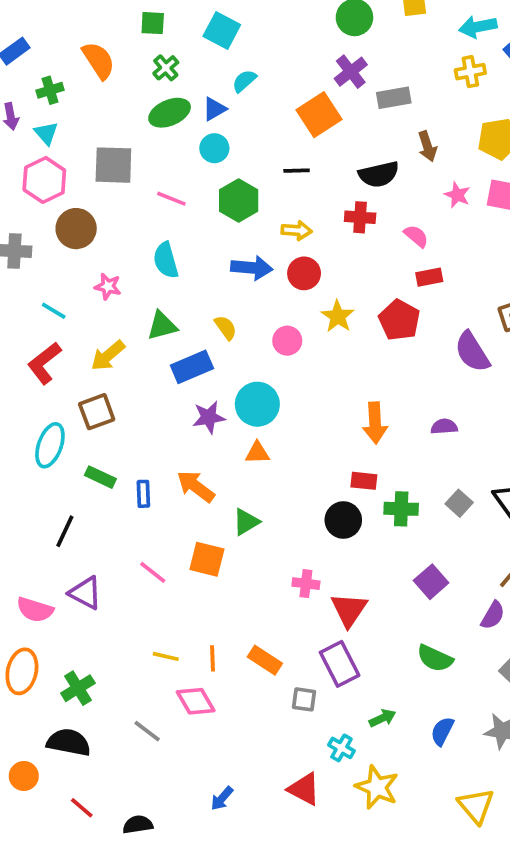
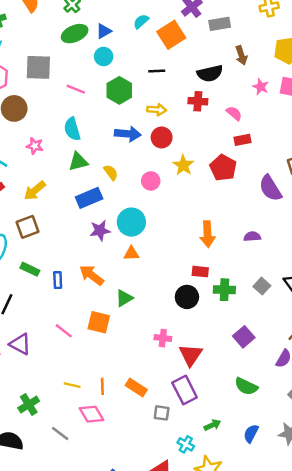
cyan semicircle: (244, 81) -> (141, 21), moved
green triangle: (162, 326) -> (78, 162), moved
green cross: (78, 688) -> (29, 404), moved

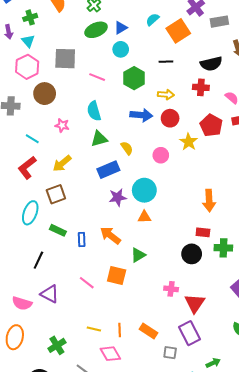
red pentagon: (223, 168) -> (211, 125), moved

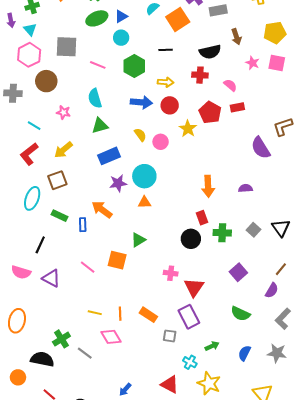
yellow semicircle: (127, 148) -> (140, 135), moved
red rectangle: (203, 232) -> (202, 218), turned 64
orange arrow: (110, 235) -> (102, 210), moved
pink semicircle: (22, 303) -> (21, 272), moved
green cross: (57, 345) -> (61, 339), moved

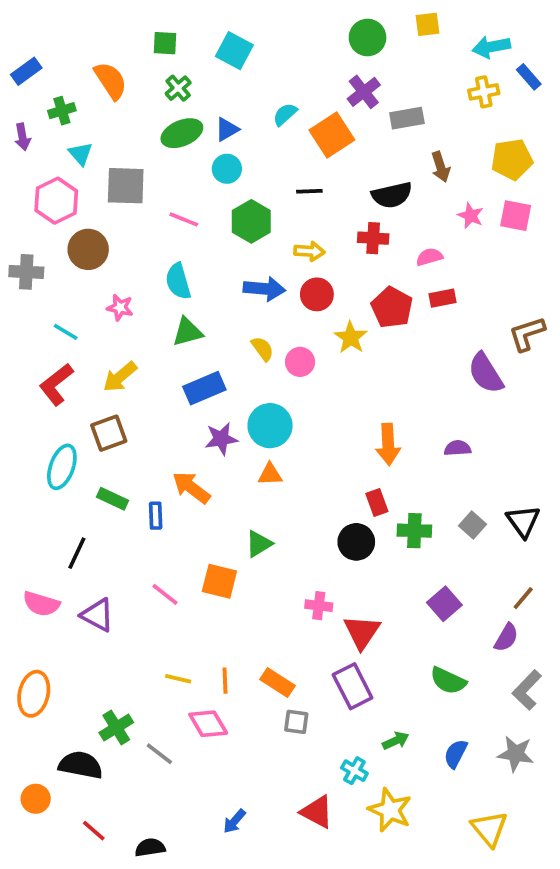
cyan triangle: (30, 30) -> (81, 154), moved
pink semicircle: (230, 85) -> (429, 257), turned -56
gray square: (170, 336) -> (296, 722), moved

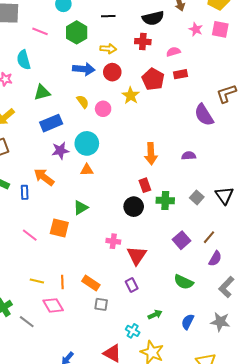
cyan semicircle: (178, 281) -> (24, 60), moved
brown line: (523, 598) -> (209, 237), moved
purple rectangle: (353, 686) -> (132, 285), size x0.6

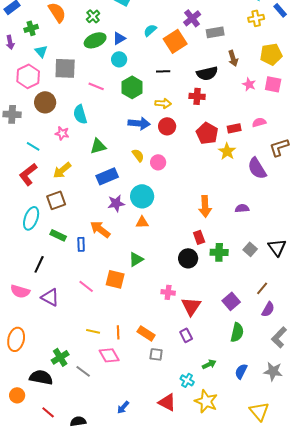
pink semicircle: (173, 52) -> (259, 122), moved
yellow star: (131, 96) -> (227, 151), moved
purple square: (182, 240) -> (231, 301), moved
green semicircle: (184, 282) -> (237, 332), turned -102

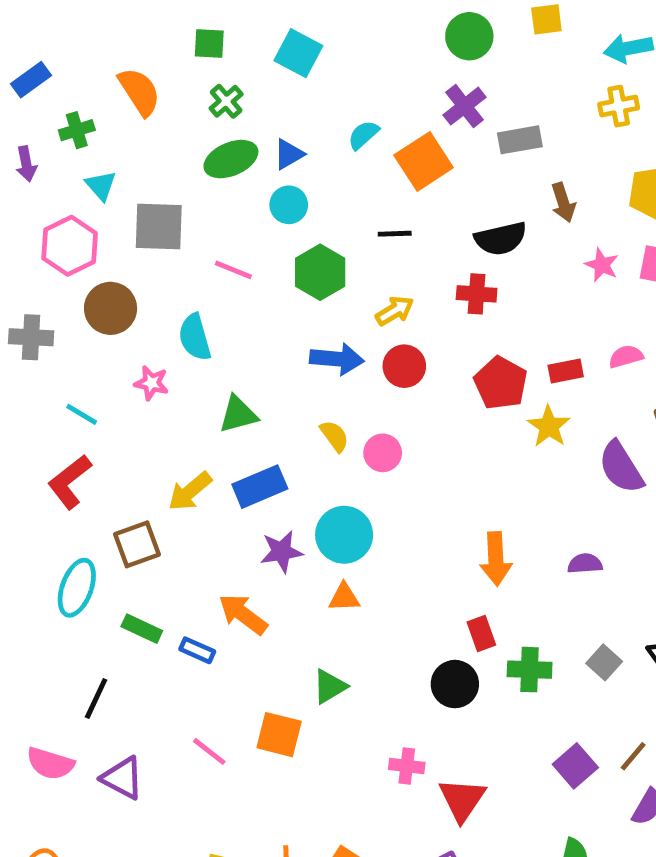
yellow arrow: (163, 103) -> (395, 311), turned -35
yellow arrow: (62, 170) -> (190, 491), moved
blue rectangle: (81, 244) -> (197, 650), turned -64
purple square: (231, 301) -> (575, 766), moved

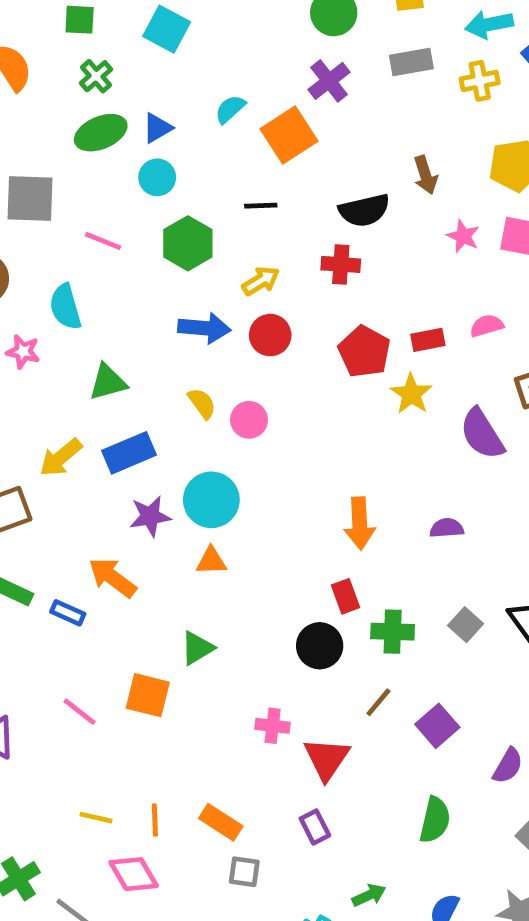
gray rectangle: (520, 140) -> (411, 62), moved
brown line: (633, 756) -> (378, 702), moved

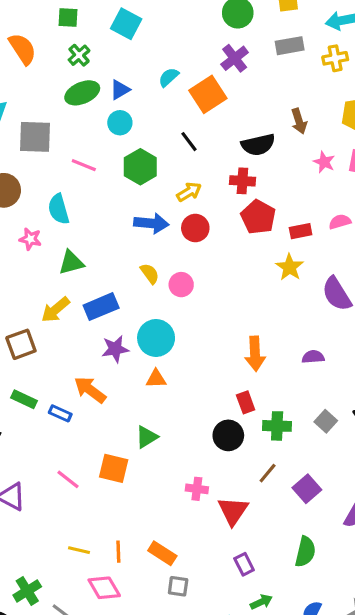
black line: (261, 206) -> (189, 142), turned 55
red pentagon: (364, 352) -> (258, 217), moved
green triangle: (108, 382) -> (71, 263), moved
purple rectangle: (315, 827) -> (244, 564), moved

